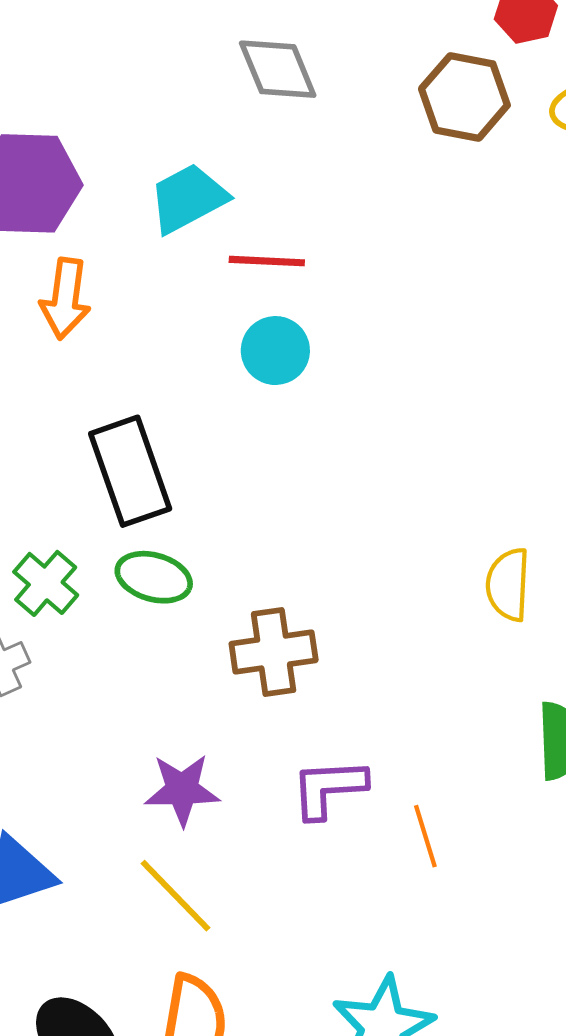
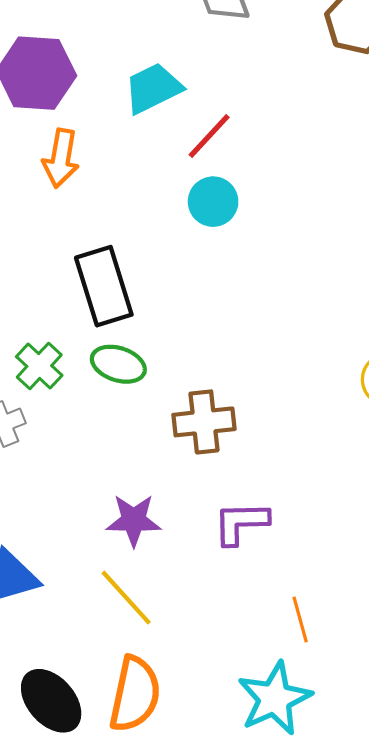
red line: (267, 261) -> (209, 136), turned -52
orange line: (425, 836) -> (300, 620), moved

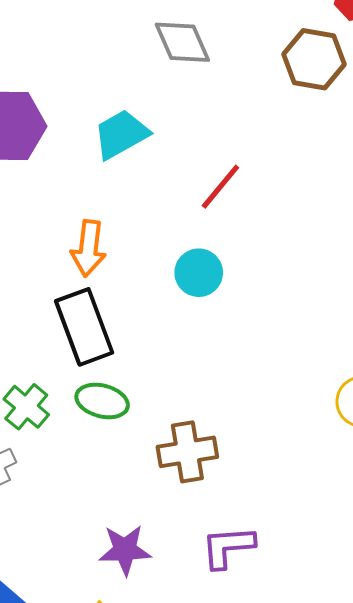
red line: (209, 136) -> (220, 187), moved
orange arrow: (61, 158) -> (88, 248), moved
cyan circle: (213, 202) -> (199, 273), moved

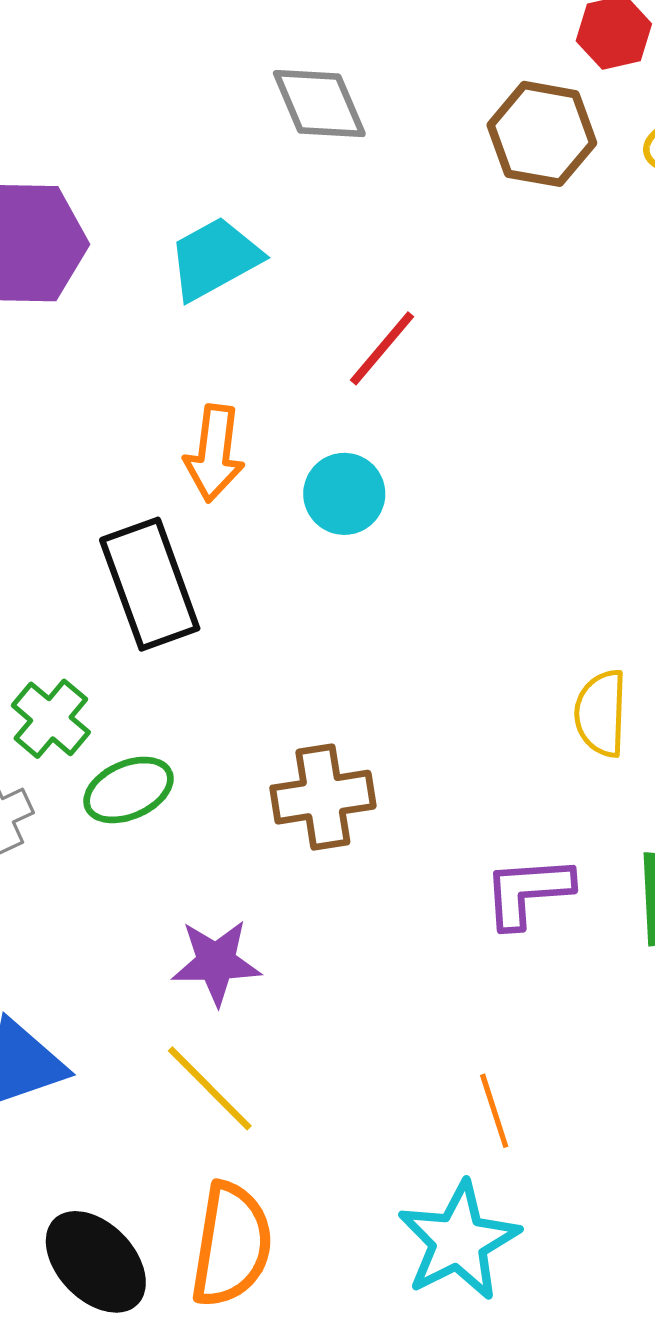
orange arrow: (88, 248) -> (214, 453), moved
green ellipse: (102, 401) -> (128, 790), moved, turned -39
purple L-shape: (228, 547) -> (528, 892), moved

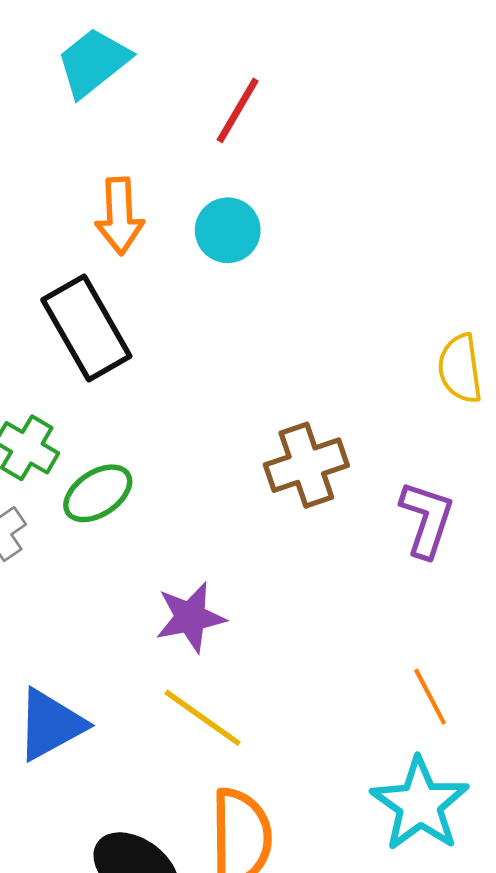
brown cross: (323, 797) -> (306, 465), moved
purple L-shape: (528, 892) -> (427, 519), turned 122

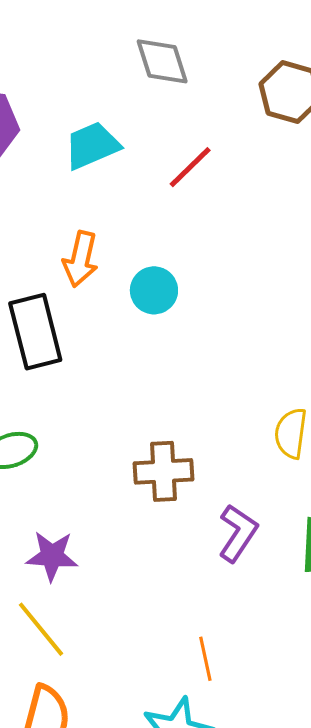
red line: (238, 110) -> (190, 167), moved

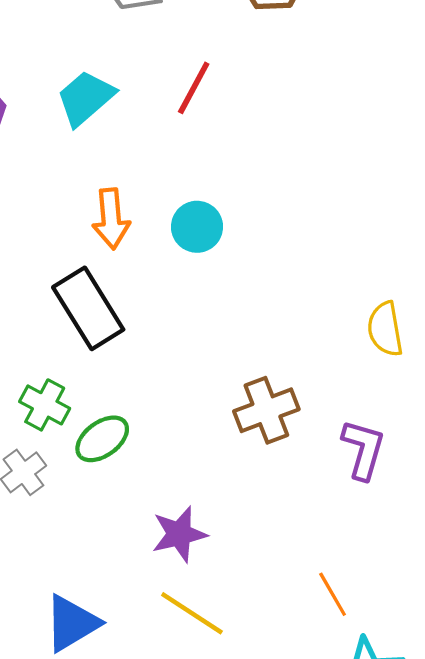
orange line: (205, 659) -> (333, 594), moved

